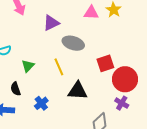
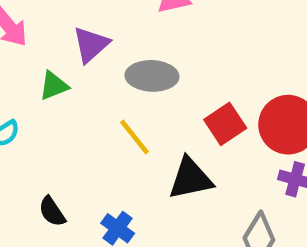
red square: (105, 63) -> (225, 124), moved
green triangle: (28, 66) -> (54, 86), moved, turned 40

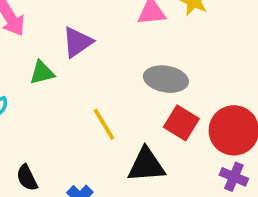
gray ellipse: (152, 76) -> (166, 79), moved
red square: (225, 124) -> (181, 123), turned -32

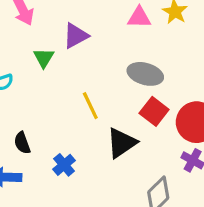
green triangle: (42, 73) -> (44, 58), turned -50
black triangle: (146, 165) -> (122, 143), turned -36

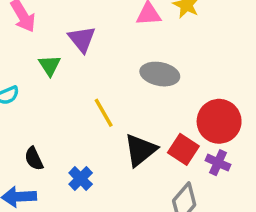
purple triangle: (76, 36) -> (82, 39), turned -36
red square: (154, 111) -> (183, 149), moved

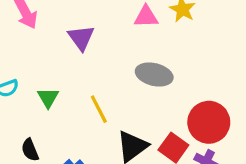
green triangle: (50, 65) -> (48, 98), moved

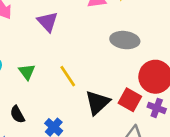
gray ellipse: (154, 75) -> (125, 40), moved

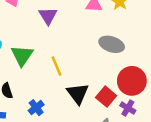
green triangle: (27, 72) -> (22, 56), size x1.5
black triangle: (97, 102) -> (78, 94), turned -35

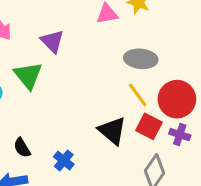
green triangle: (22, 56) -> (28, 75), moved
yellow line: (56, 66) -> (138, 95), moved

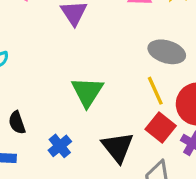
green triangle: (28, 75) -> (87, 92), moved
black triangle: (112, 131) -> (118, 147), moved

